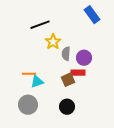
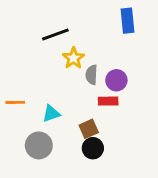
blue rectangle: (92, 15) -> (128, 21), turned 30
orange line: (29, 74) -> (15, 102), moved
brown square: (68, 80) -> (89, 129), moved

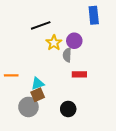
purple circle: (116, 80) -> (74, 41), moved
brown square: (89, 129) -> (38, 95), moved

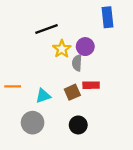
brown square: (38, 95) -> (72, 92), moved

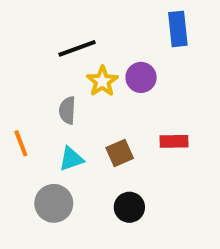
gray semicircle: (77, 63) -> (67, 110), moved
red rectangle: (91, 85) -> (174, 141), moved
orange line: (13, 86) -> (21, 143), turned 70

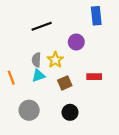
yellow star: (102, 81) -> (55, 60), moved
cyan triangle: (71, 159) -> (39, 76), moved

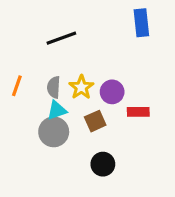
purple circle: (76, 42) -> (112, 92), moved
orange line: (11, 78) -> (17, 86), moved, turned 40
gray circle: (29, 110) -> (54, 132), moved

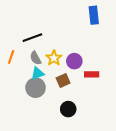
black line: (61, 38) -> (32, 38), moved
gray semicircle: (54, 87) -> (36, 58), turned -32

